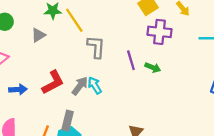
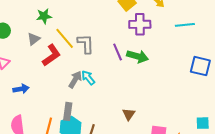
yellow line: (74, 20) -> (65, 38), moved
green arrow: (153, 68) -> (137, 56), size x1.5
red L-shape: (53, 82) -> (51, 55), moved

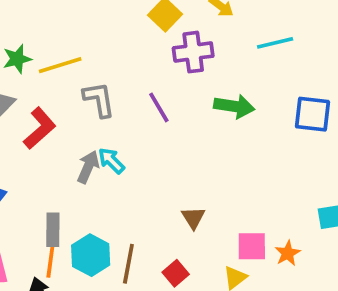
yellow line: (65, 38) -> (60, 65), moved, turned -60
green arrow: (137, 56) -> (234, 106), moved
gray rectangle: (68, 111) -> (53, 230), moved

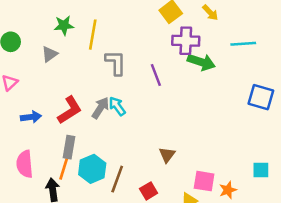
yellow line: (60, 65) -> (93, 35), turned -72
green arrow: (234, 106) -> (201, 62), moved
red L-shape: (40, 128) -> (70, 110), moved

